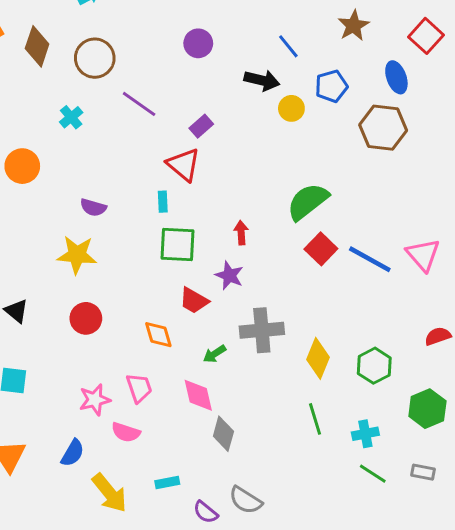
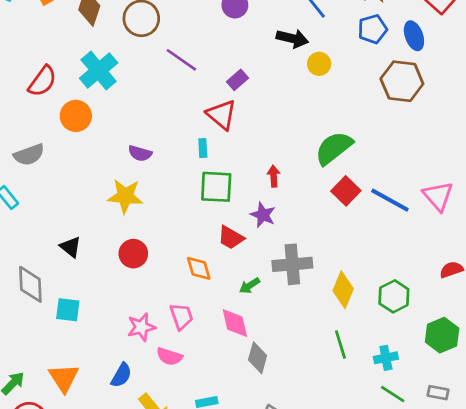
blue pentagon: (331, 86) -> (373, 29), moved
cyan cross: (71, 117) -> (99, 71), moved, size x1.8

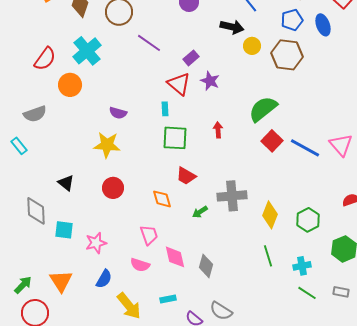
brown hexagon: (402, 81) -> (287, 55), moved
purple star: (263, 215) -> (210, 81), moved
pink diamond: (235, 323) -> (175, 257), moved
pink star: (141, 327) -> (96, 243), moved

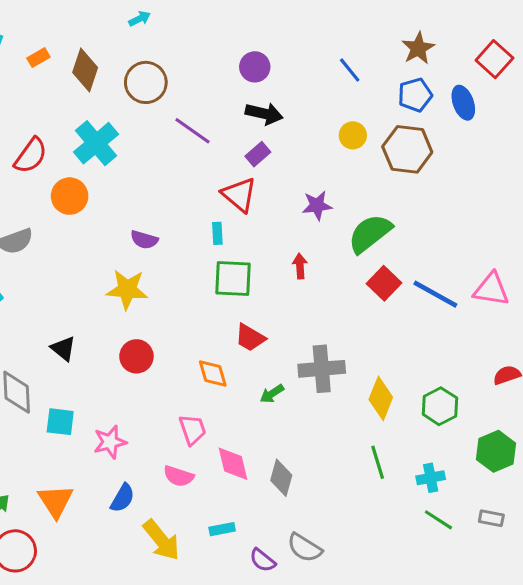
black arrow: (232, 27) -> (264, 114), moved
purple star: (210, 81) -> (317, 205), moved, turned -30
pink triangle: (341, 145) -> (491, 289), turned -40

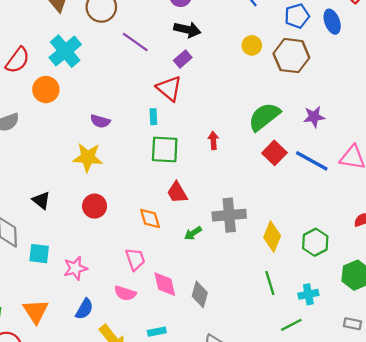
purple star: (317, 205) -> (314, 117), moved
red trapezoid: (250, 338) -> (177, 192), turned 30
green line: (438, 520) -> (291, 325), moved, turned -60

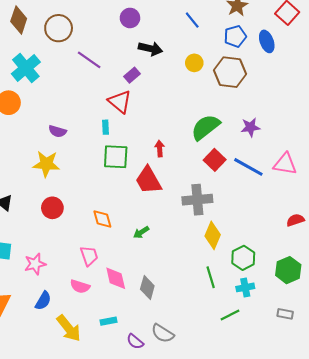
black arrow: (187, 30) -> (150, 49), moved
red trapezoid: (177, 192) -> (148, 180), moved, size x1.4
gray cross: (229, 215) -> (197, 200), moved
green hexagon: (315, 242) -> (243, 258), moved

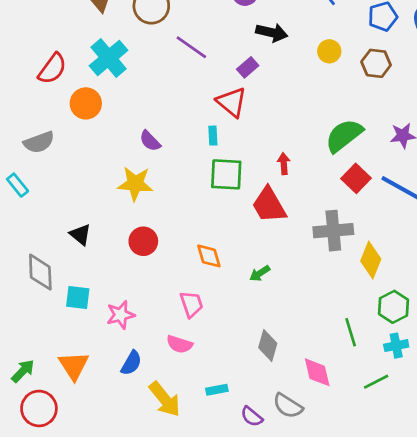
brown hexagon: (230, 72) -> (376, 63), size x0.7
purple semicircle: (58, 131) -> (150, 141), turned 30
yellow diamond: (213, 235) -> (371, 260), moved
pink diamond: (116, 278) -> (317, 372), moved

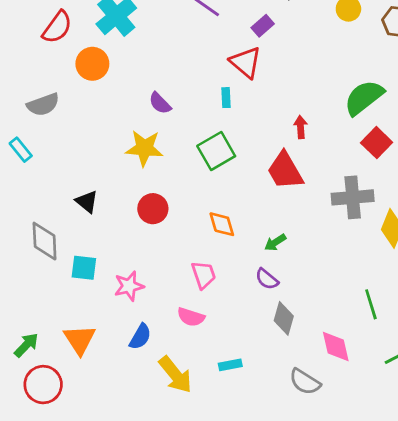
green square: (226, 174) -> (216, 151), moved, turned -33
purple semicircle: (252, 417) -> (267, 279), moved

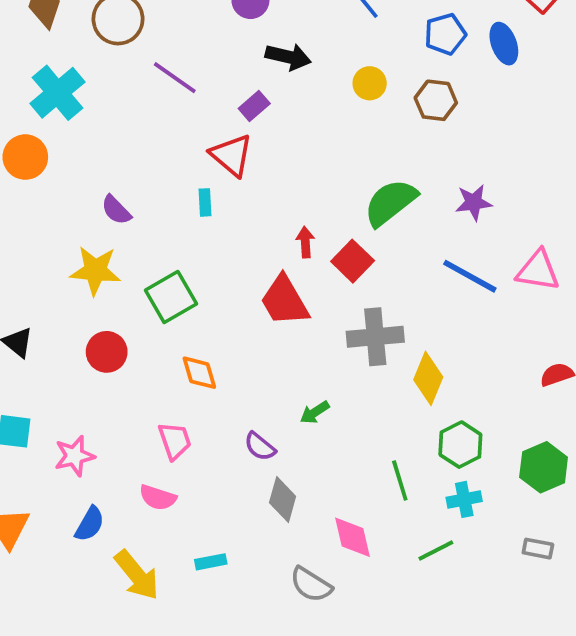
red square: (377, 143) -> (353, 261), moved
green square: (216, 151) -> (171, 297), moved
green arrow: (275, 242) -> (315, 412), moved

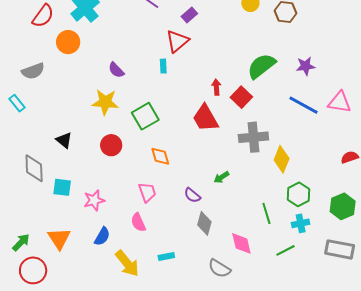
red triangle: (231, 155) -> (177, 41), turned 40
pink semicircle: (158, 498) -> (138, 222), turned 48
gray rectangle: (538, 549) -> (340, 249), size x1.8

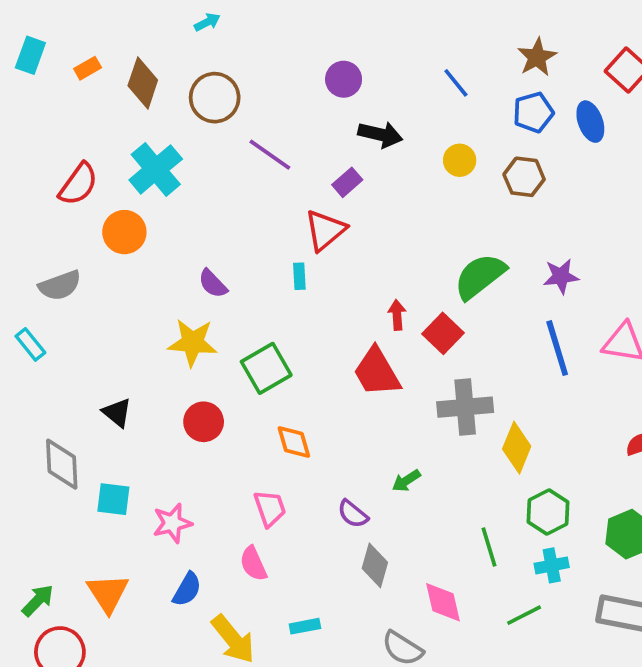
blue line: (304, 105) -> (557, 348), turned 44

